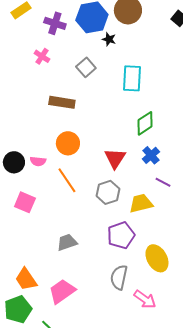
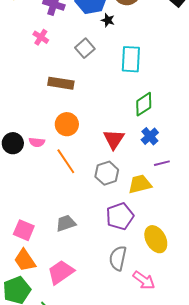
purple line: (163, 182) -> (162, 163), turned -42
pink square: (25, 202) -> (24, 230), moved

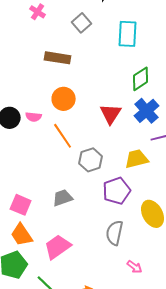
blue cross: (150, 136) -> (147, 111), size x1.4
gray hexagon: (107, 173) -> (91, 160), moved
pink arrow: (144, 280) -> (135, 267), moved, size x0.7

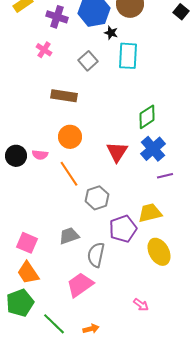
cyan rectangle: (128, 34) -> (128, 56), moved
yellow trapezoid: (137, 159) -> (150, 213), moved
gray semicircle: (115, 233) -> (96, 255), moved
pink trapezoid: (58, 247) -> (80, 285), moved

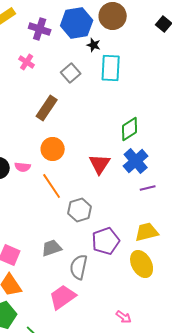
brown rectangle: (64, 96) -> (47, 108), turned -65
yellow trapezoid: (150, 213) -> (147, 232), moved

